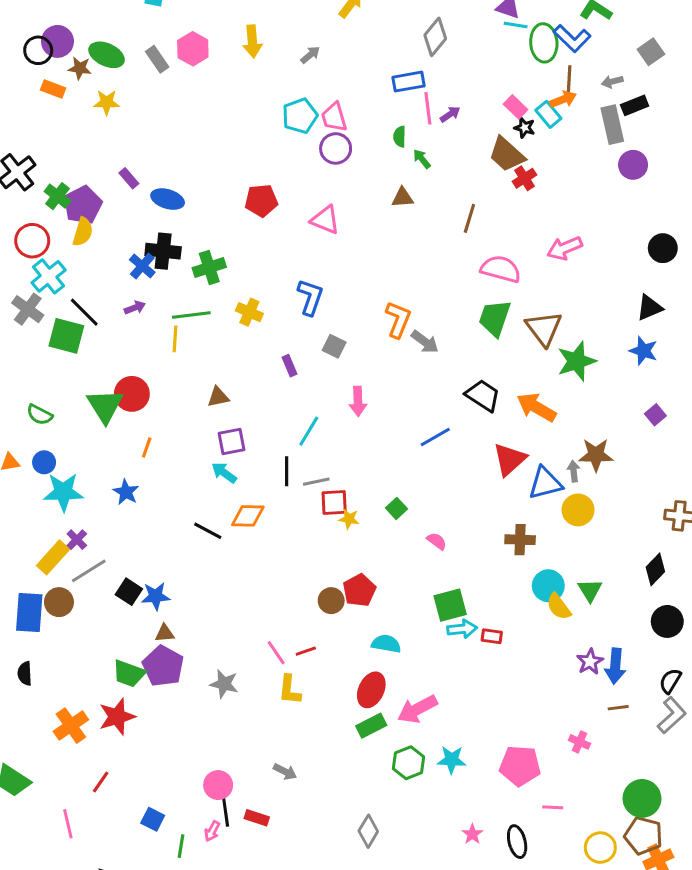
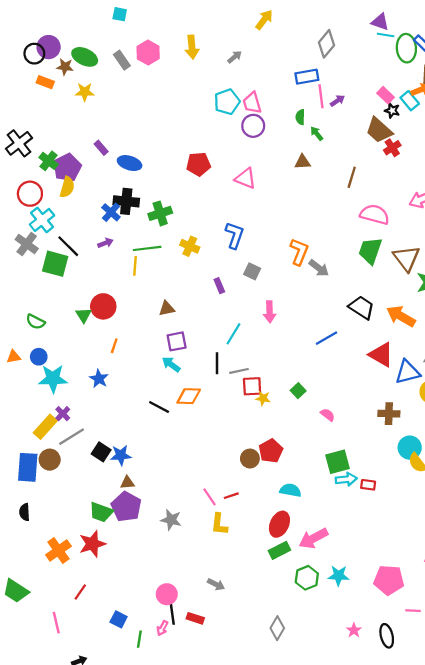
green triangle: (105, 406) -> (84, 315), size x0.6
red triangle: (510, 459) -> (381, 355), turned -48

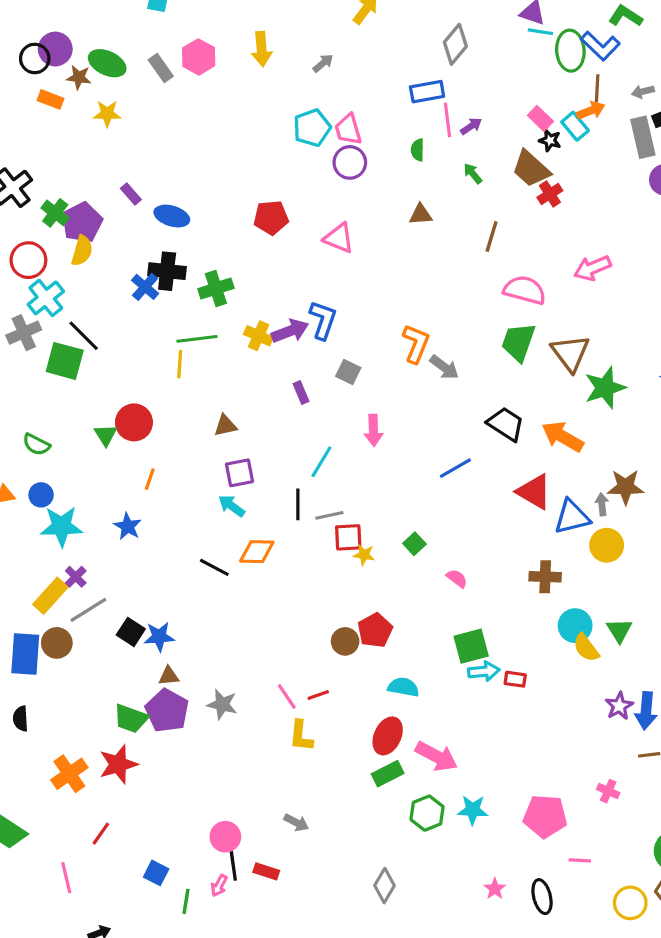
green arrow: (317, 134) -> (473, 173), moved
purple arrow: (105, 243) -> (290, 331), moved, size x1.6
gray cross: (27, 244) -> (24, 333), turned 30
gray star: (171, 520) -> (222, 704), moved
pink arrow: (313, 538) -> (436, 756), turned -124

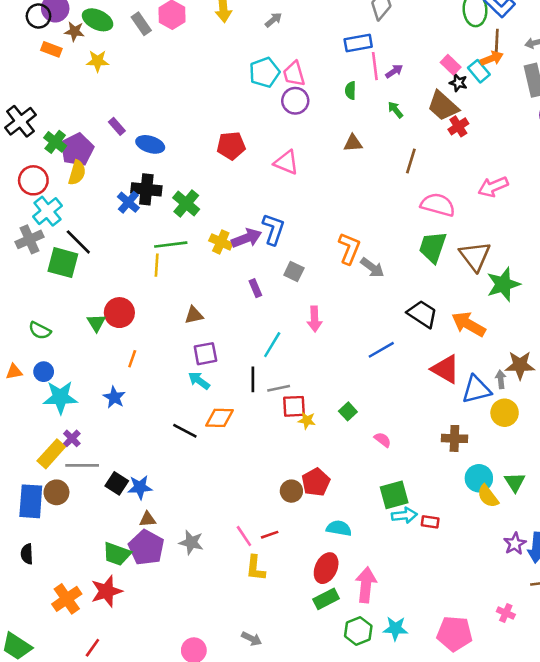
green cross: (216, 288) -> (186, 203), turned -32
gray line: (88, 610) -> (82, 465), turned 32
pink arrow: (436, 756) -> (366, 585), turned -112

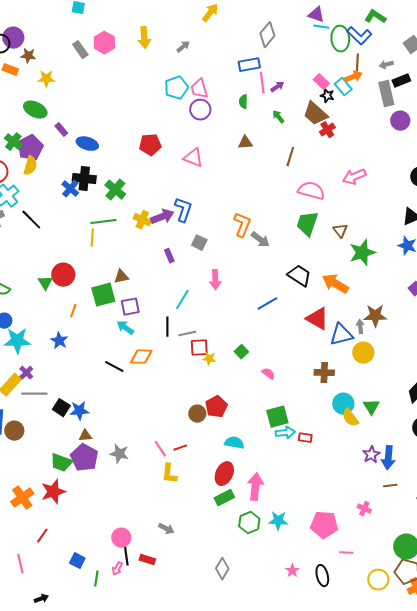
green ellipse: (98, 20) -> (35, 110), moved
brown triangle: (475, 256) -> (340, 231), size x0.6
green square: (63, 263) -> (103, 295), moved, turned -30
brown circle: (56, 492) -> (14, 431), moved

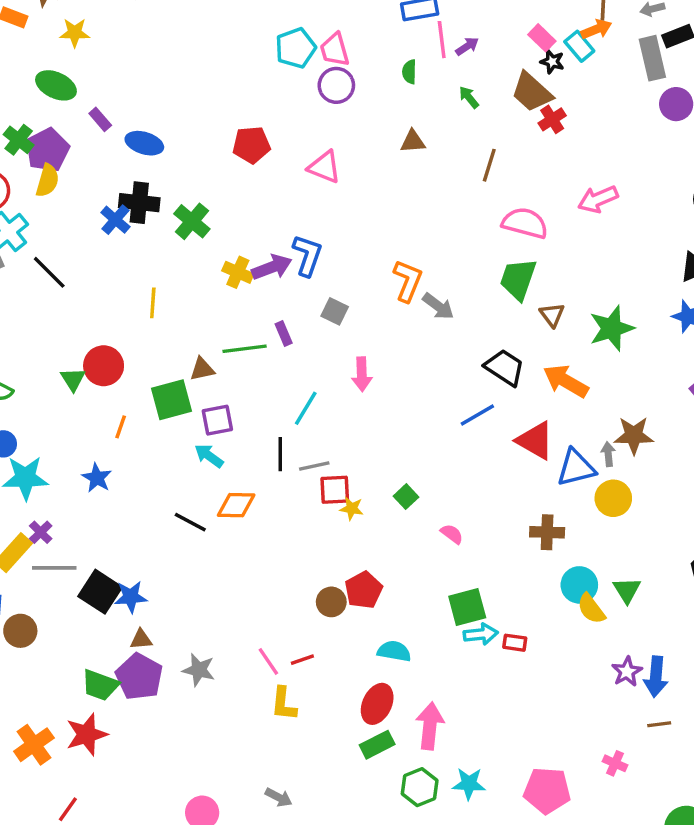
green line: (103, 222) -> (245, 349), moved
brown triangle: (340, 231) -> (552, 315), moved
blue line: (267, 304) -> (477, 415), moved
black square: (61, 408) -> (100, 592), size x1.4

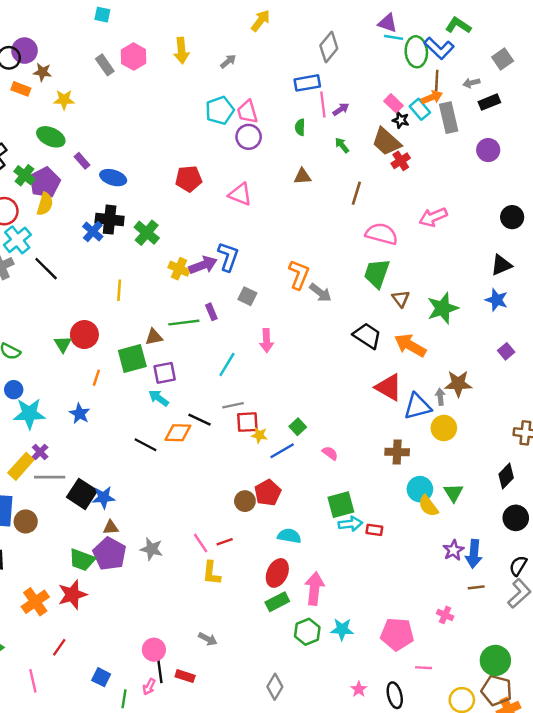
gray rectangle: (652, 58) -> (449, 118), moved
blue line: (477, 415) -> (282, 451), moved
black line: (280, 454) -> (199, 420), moved, turned -65

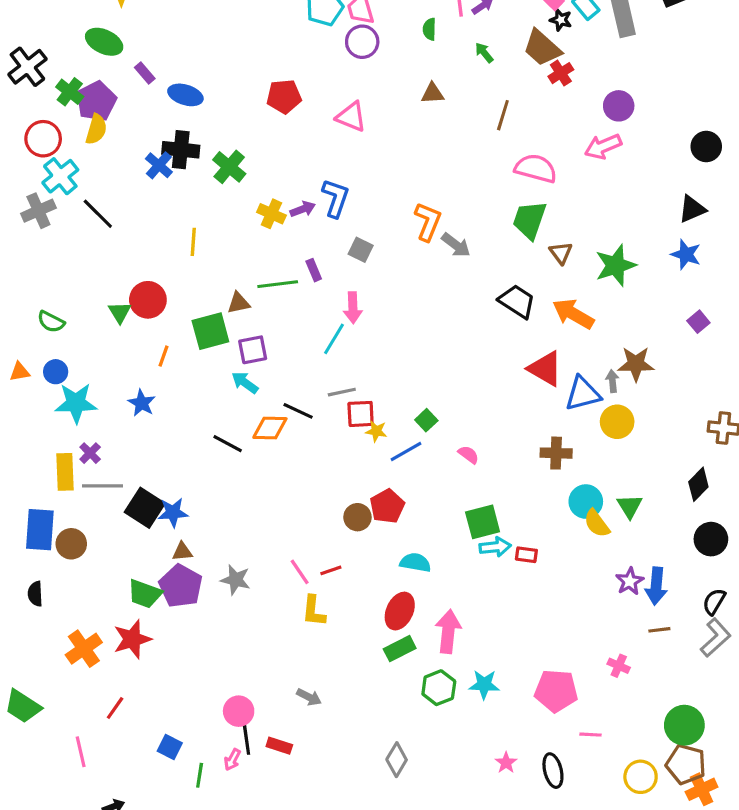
purple circle: (488, 150) -> (619, 106), moved
purple arrow: (203, 265) -> (303, 209), size x0.7
pink arrow: (267, 341) -> (353, 308), moved
yellow rectangle: (21, 466) -> (65, 472), turned -44

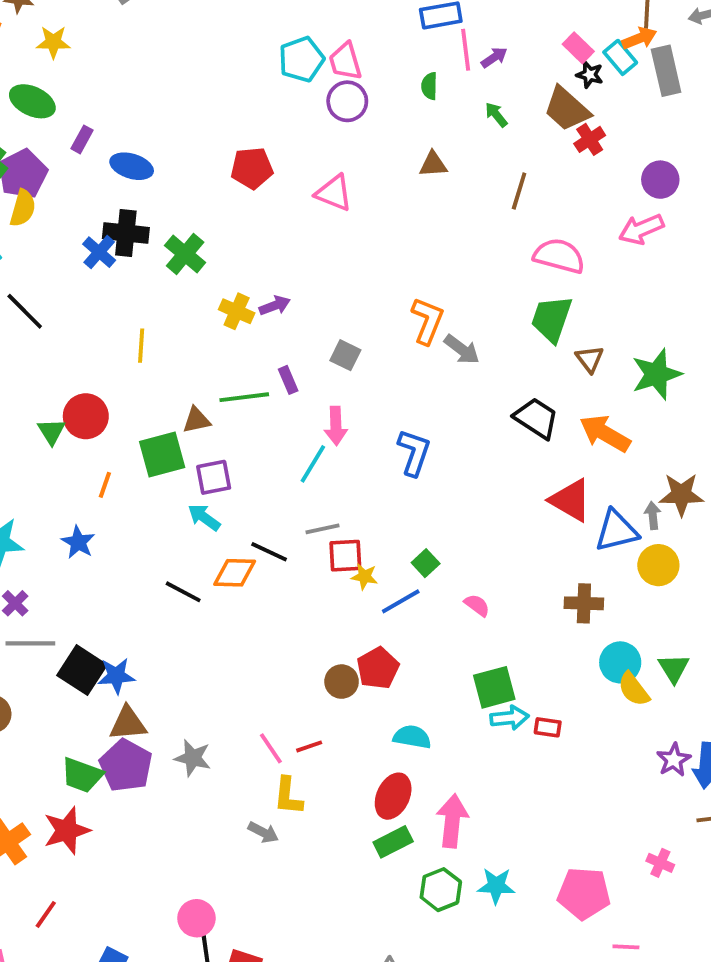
purple rectangle: (145, 73) -> (82, 139), turned 70
blue L-shape: (336, 198) -> (414, 453), moved
brown triangle: (182, 552) -> (128, 724), size x1.5
gray arrow: (309, 697) -> (263, 832), moved

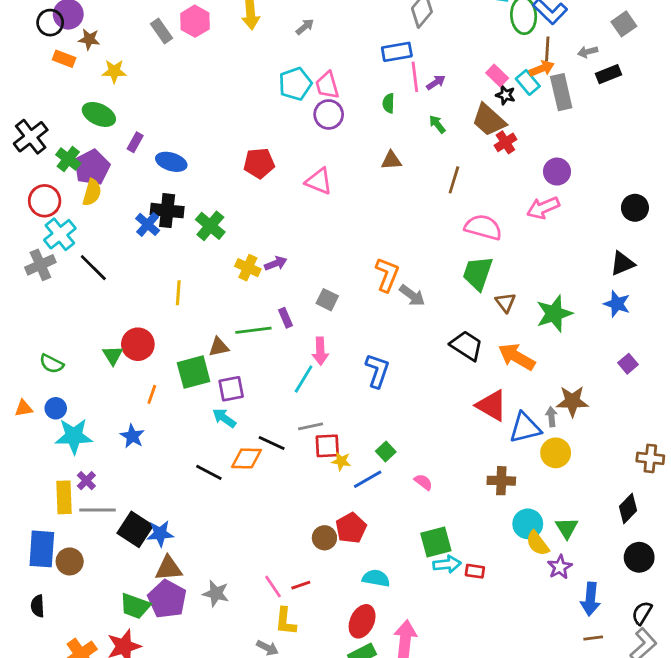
purple star: (674, 760) -> (560, 567), moved

